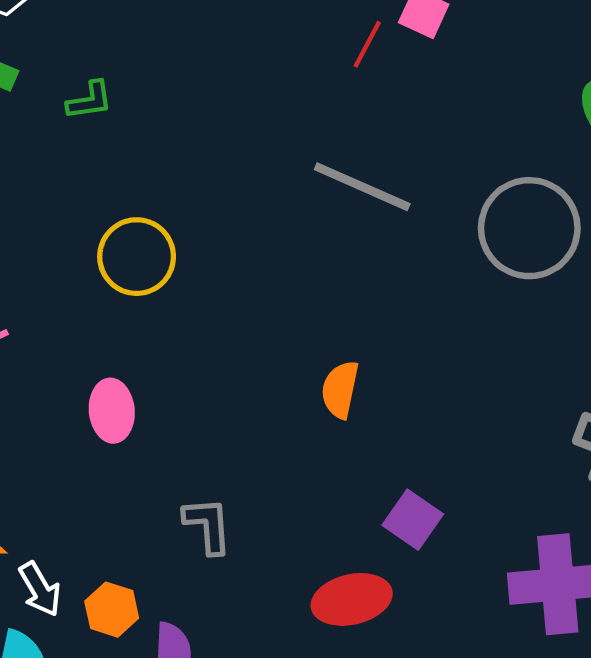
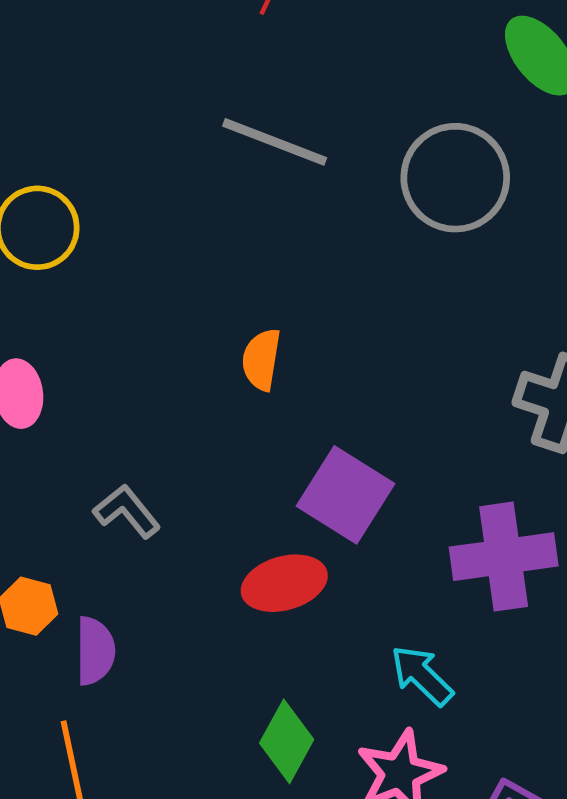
purple square: (413, 520) -> (346, 495), size x1.5
gray L-shape: (208, 525) -> (127, 511), turned -32

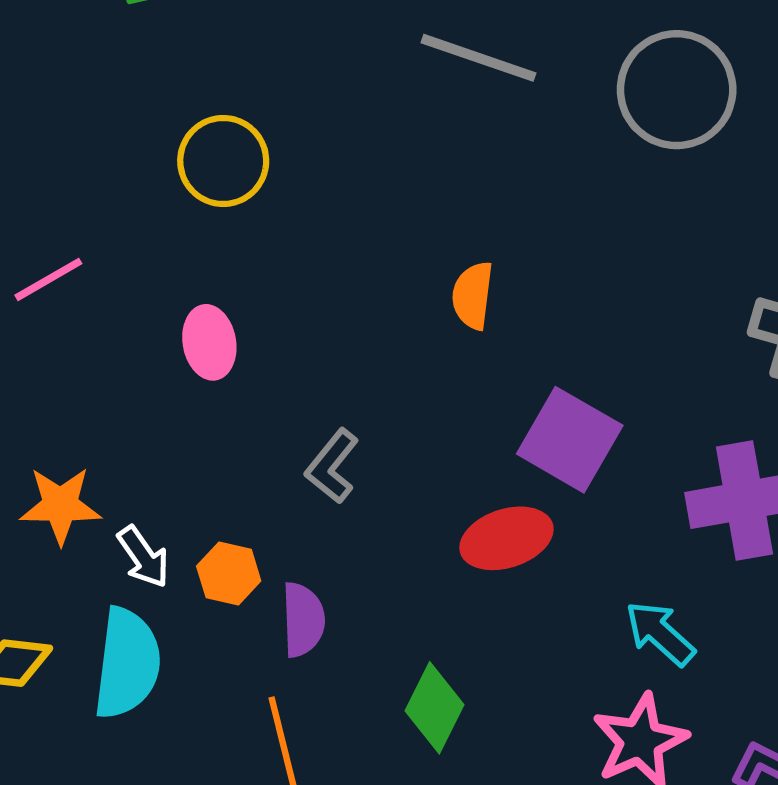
gray L-shape: (127, 511) -> (332, 466), turned -100
green diamond: (287, 741) -> (435, 708), moved

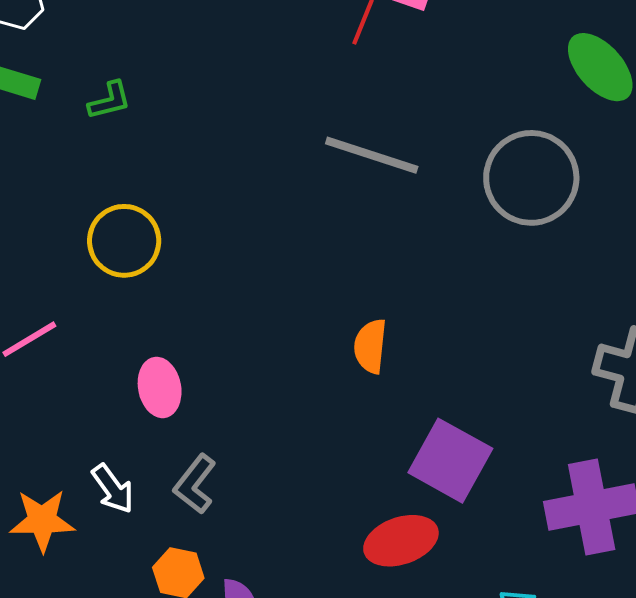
yellow circle: (223, 161) -> (124, 241), moved
gray L-shape: (332, 466) -> (195, 484), moved
white arrow: (143, 557) -> (113, 489), moved

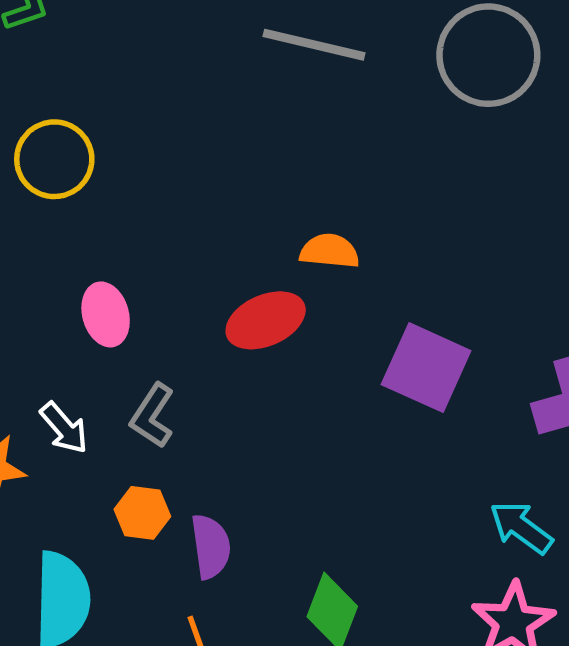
orange semicircle: (370, 346) -> (329, 251), turned 94
red ellipse: (401, 541) -> (266, 320), moved

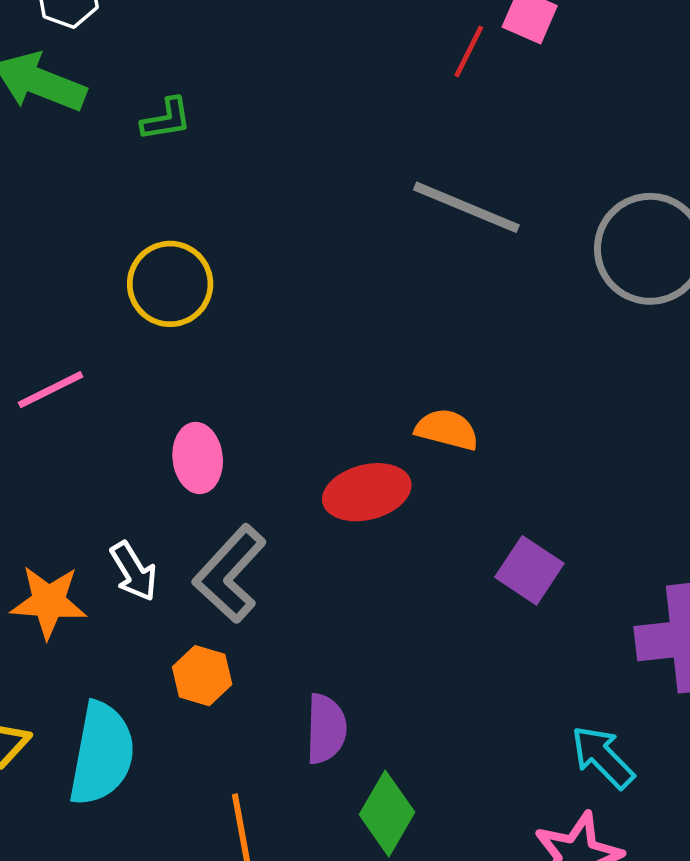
purple square: (426, 368) -> (529, 570), size x0.7
gray L-shape: (152, 416) -> (230, 574), size x1.4
purple semicircle: (211, 547) -> (326, 729), moved

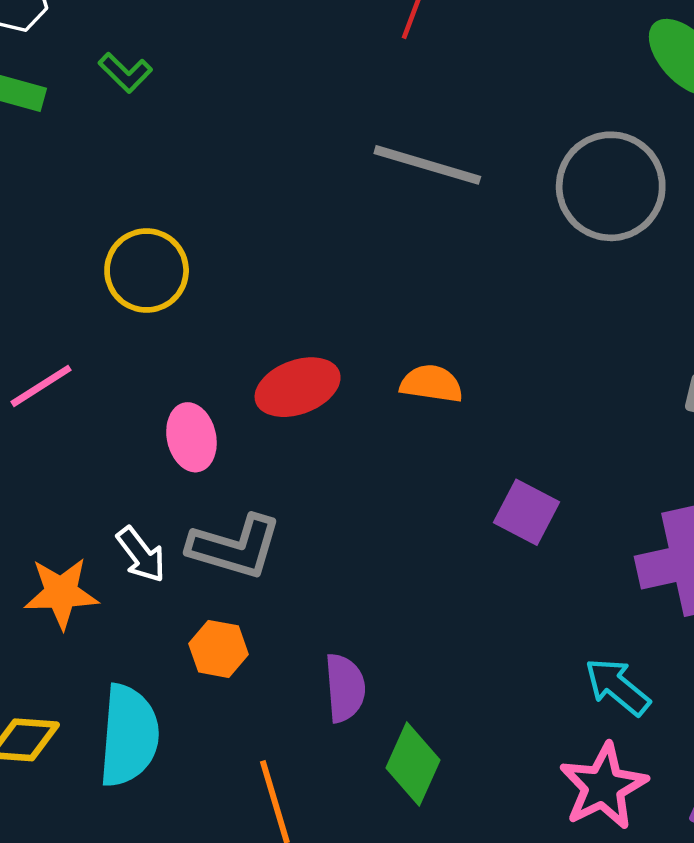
green L-shape: (166, 119) -> (125, 73), moved, turned 60
red ellipse: (367, 492) -> (298, 387), moved
gray L-shape: (230, 574) -> (235, 547), turned -110

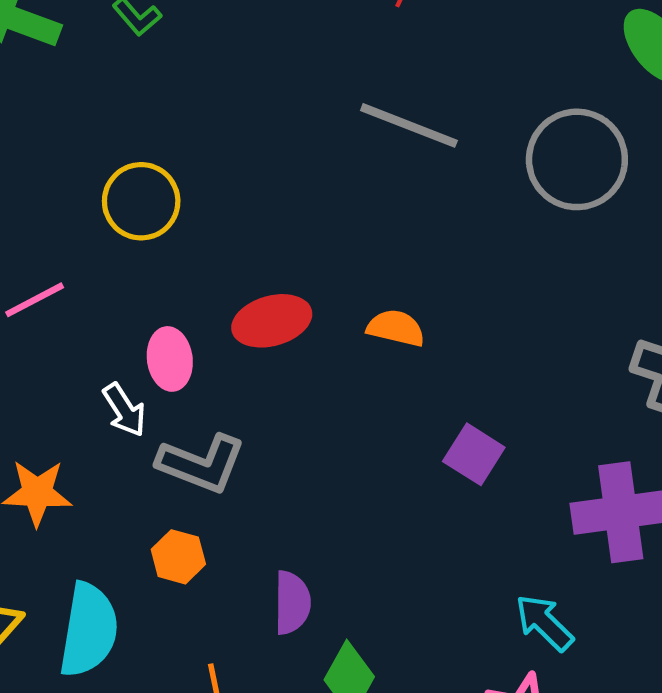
white arrow: (141, 555) -> (124, 410), moved

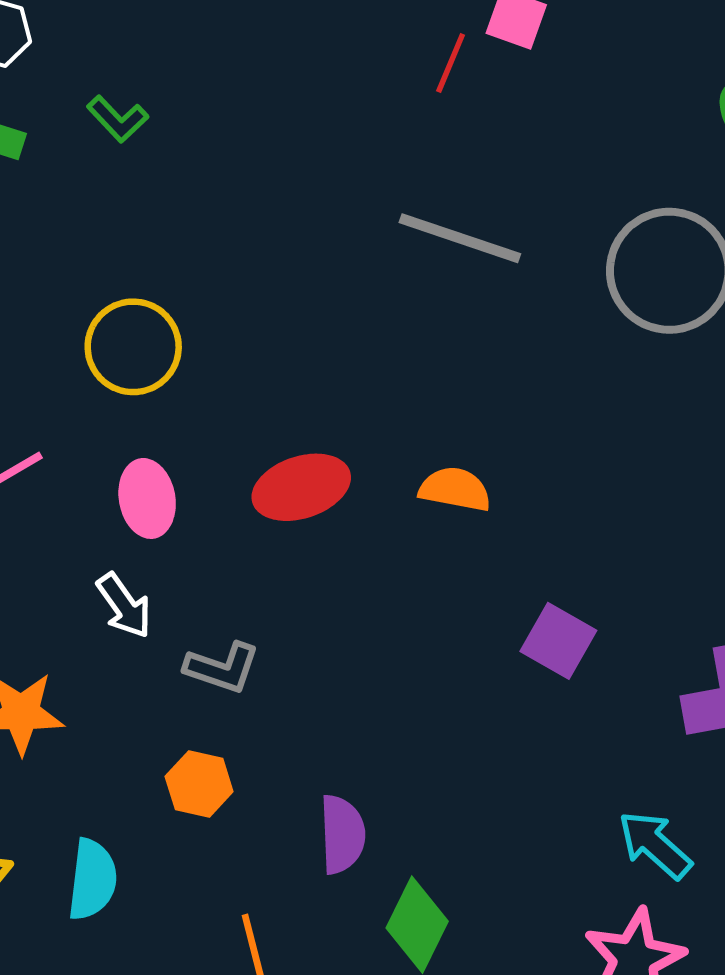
pink ellipse: (170, 359) -> (147, 498), moved
gray L-shape: (201, 464) -> (222, 668), size x0.7
cyan semicircle: (89, 630) -> (92, 879), size x0.7

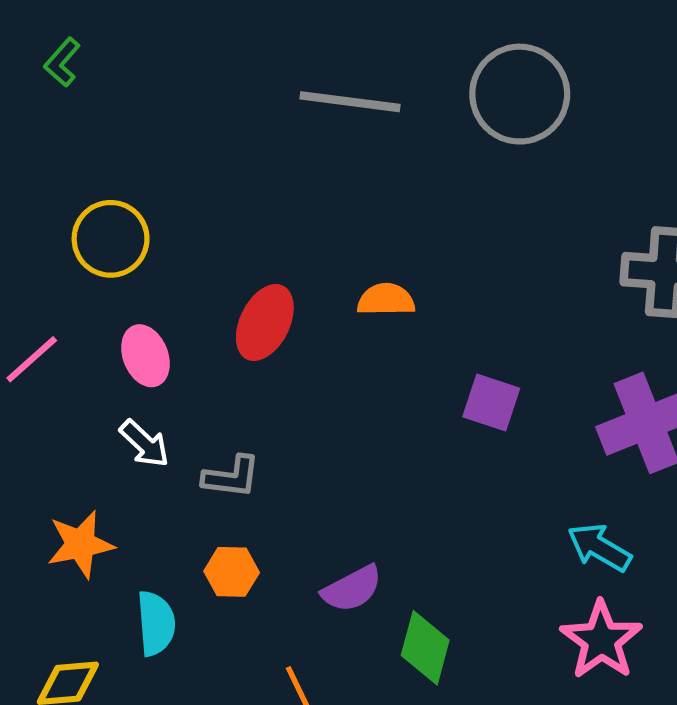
green L-shape: (118, 119) -> (62, 62), turned 96
red ellipse: (301, 487) -> (265, 323), turned -34
purple semicircle: (342, 834) -> (352, 589), turned 76
cyan semicircle: (92, 879) -> (156, 623), moved

